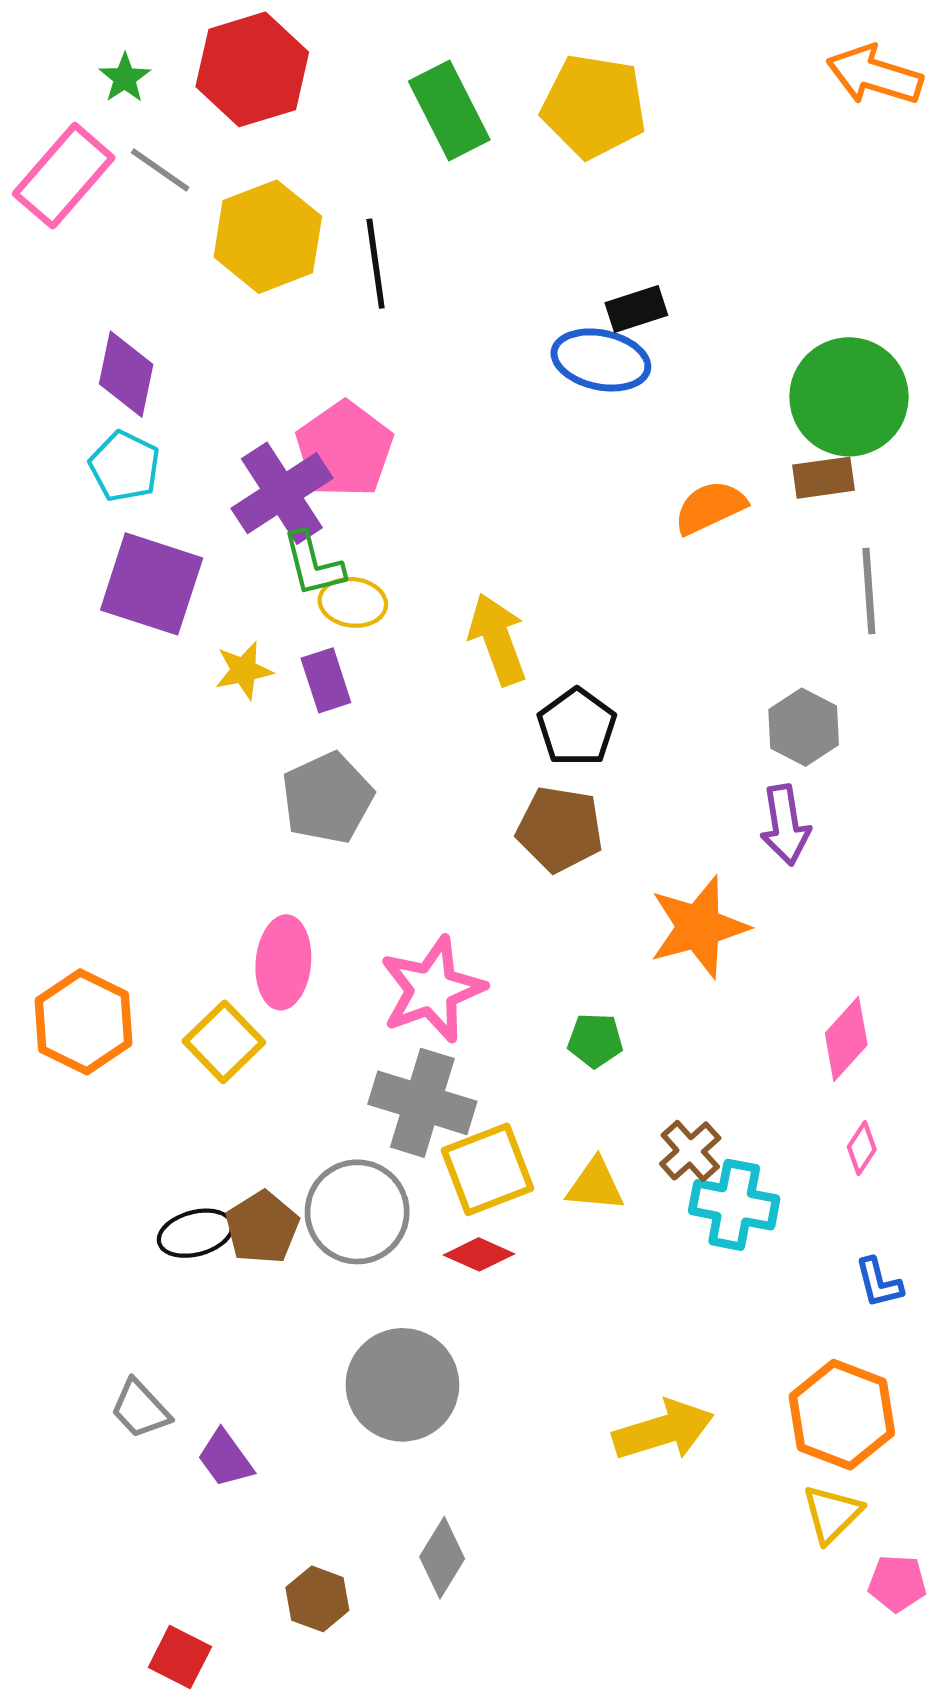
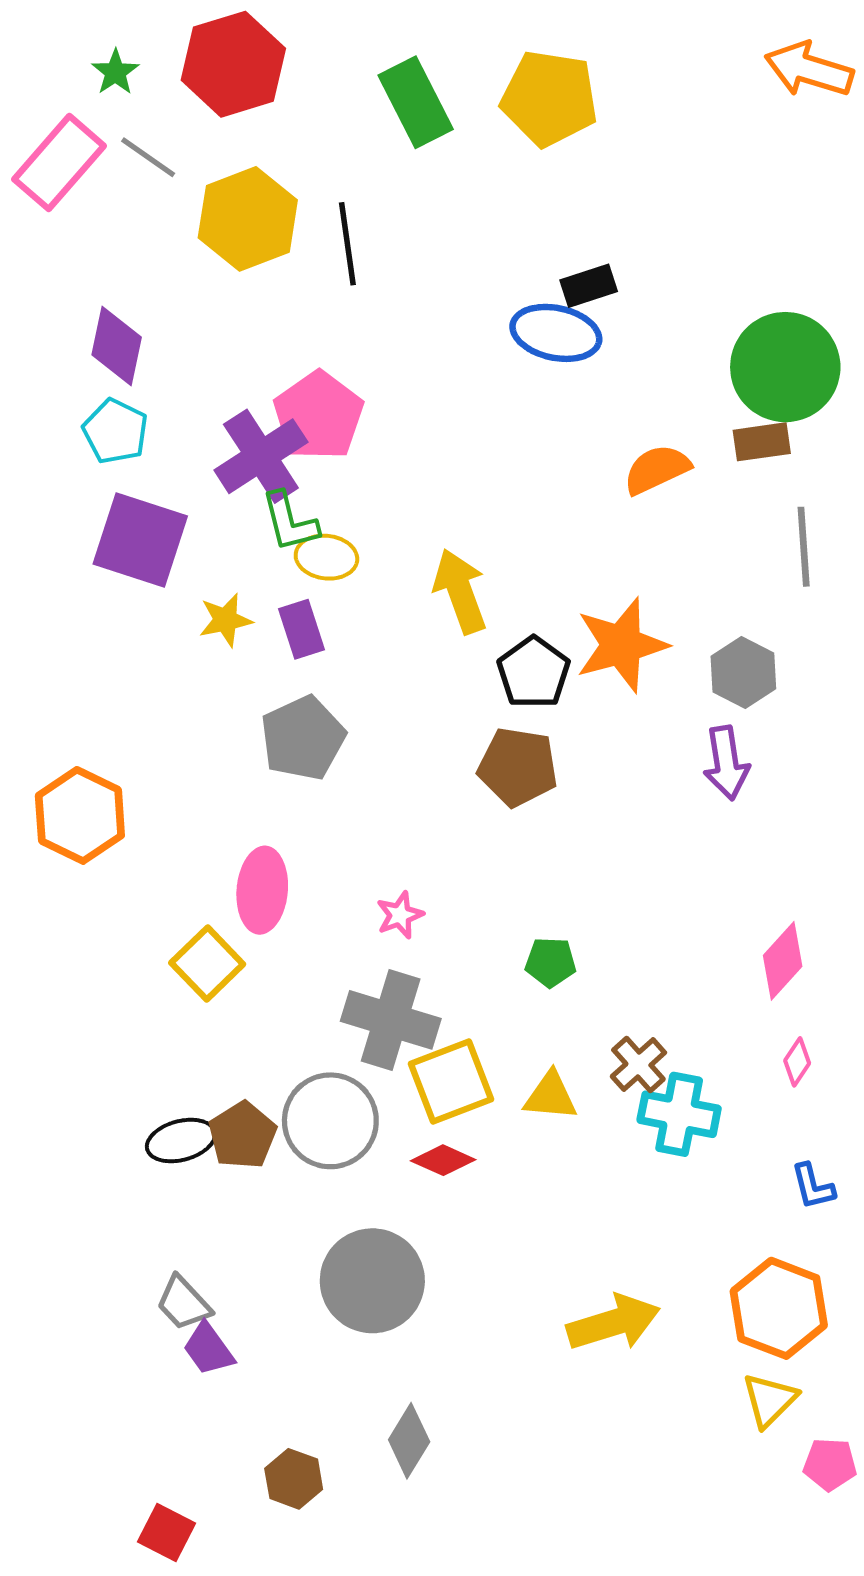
orange star: (699, 927) -> (621, 645), moved
pink star: (432, 989) -> (400, 915), size x0.5
orange hexagon: (84, 1022) -> (80, 815), moved
gray trapezoid: (140, 1409) -> (184, 1303), moved

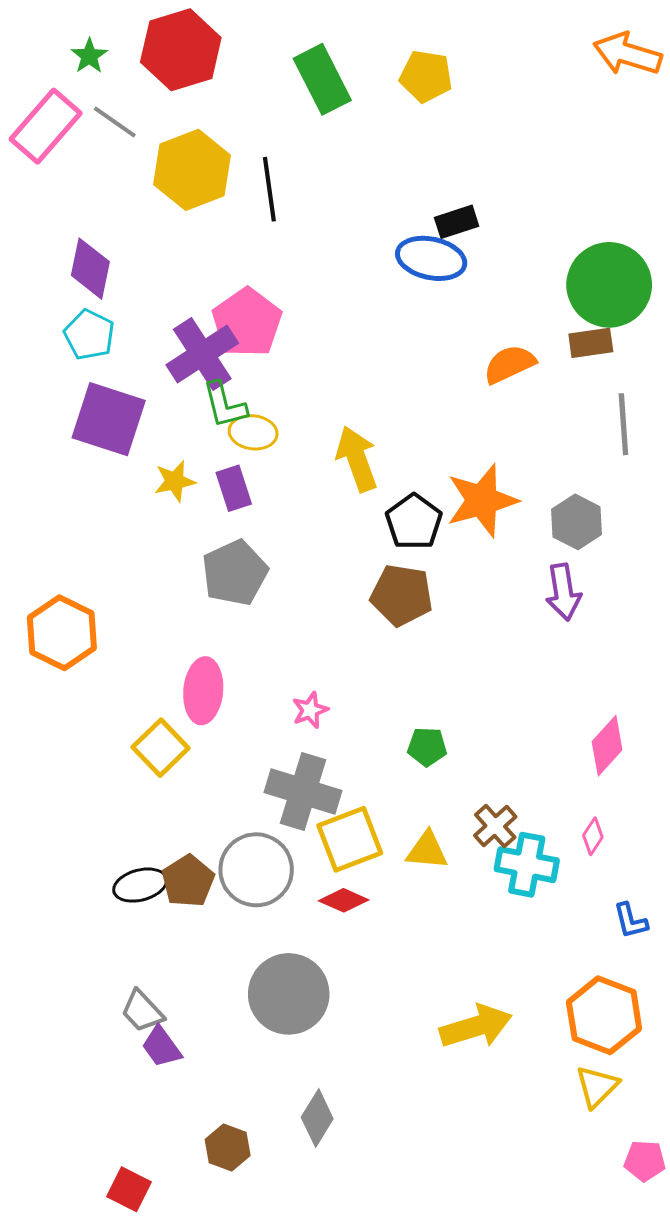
yellow pentagon: (549, 98) -> (426, 76), size x0.7
pink diamond: (797, 1062) -> (593, 836), moved
pink pentagon: (830, 1464) -> (645, 1161), moved

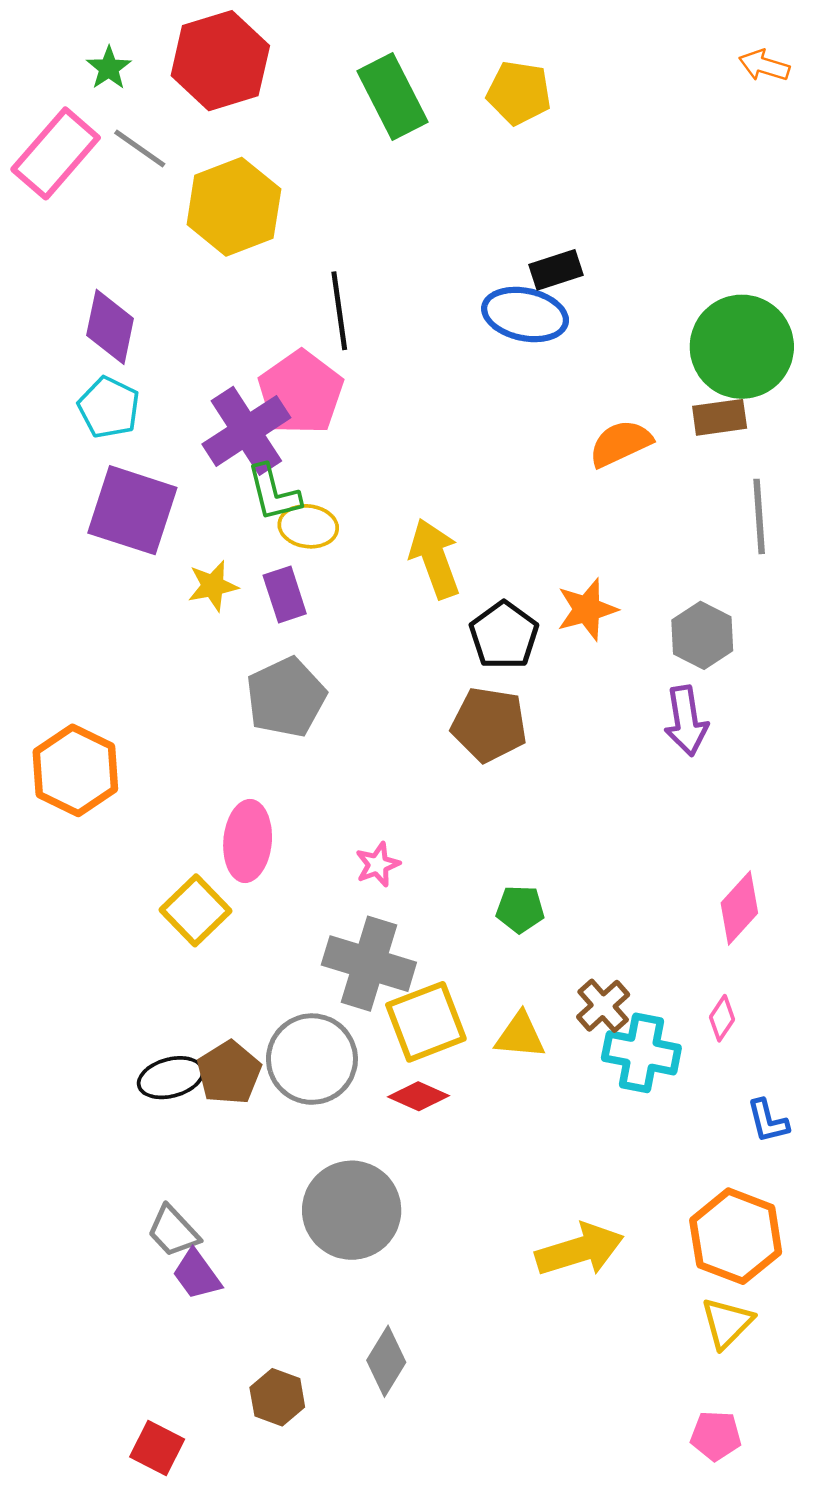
orange arrow: (627, 54) -> (764, 66), size x0.6
black line: (269, 189) -> (339, 311), moved
orange star: (482, 501) -> (587, 609), size x0.7
pink pentagon: (645, 1161) -> (716, 1436), moved

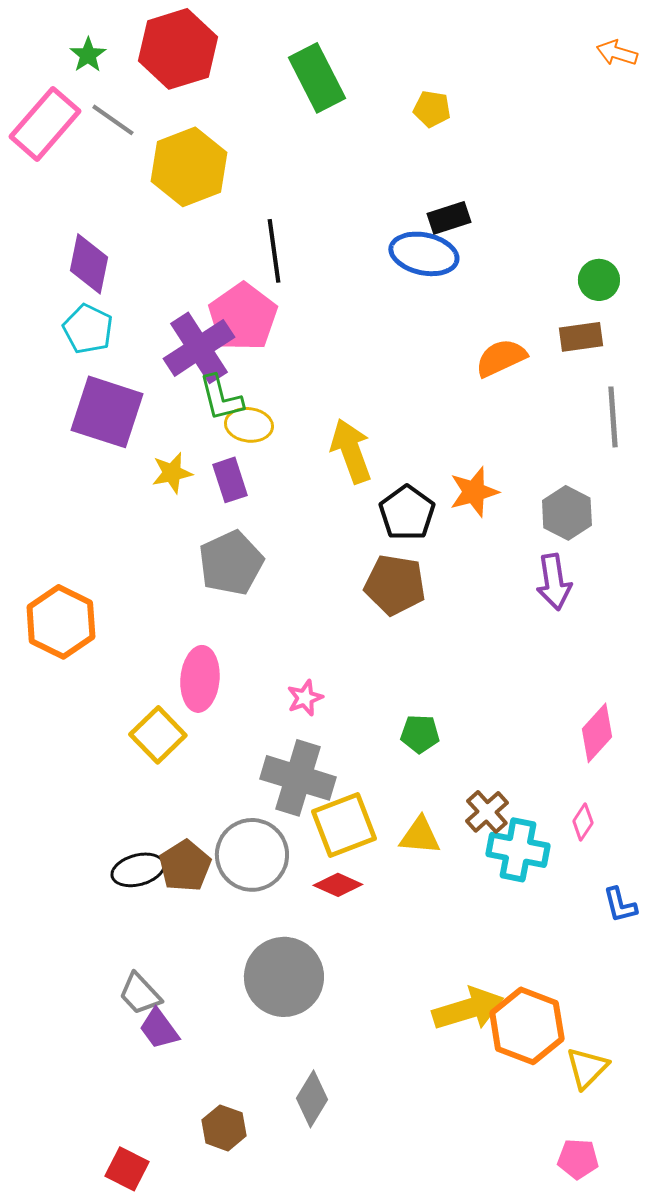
yellow pentagon: (519, 93) -> (432, 109), moved, size x0.7
green circle: (742, 347) -> (599, 280), size x0.5
orange hexagon: (736, 1236) -> (527, 1026), moved

